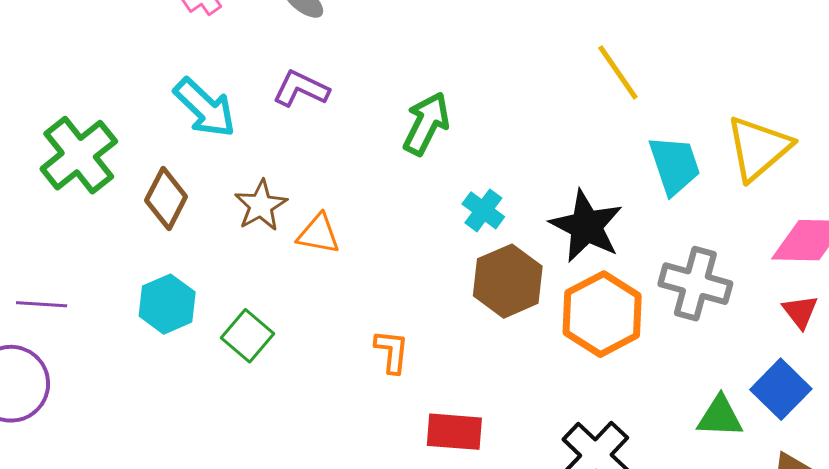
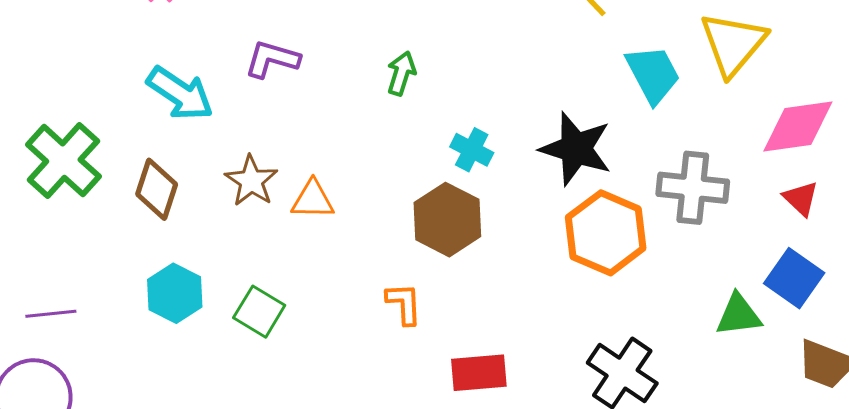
green arrow: (426, 124) -> (401, 73), size x0.7
brown hexagon: (508, 281) -> (447, 220), moved

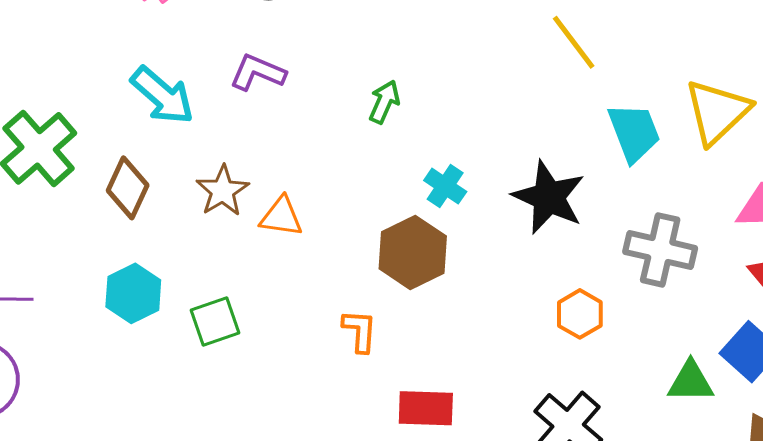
orange hexagon: (606, 233) -> (580, 314), moved, size x0.6
green square: (259, 312) -> (215, 322), turned 33

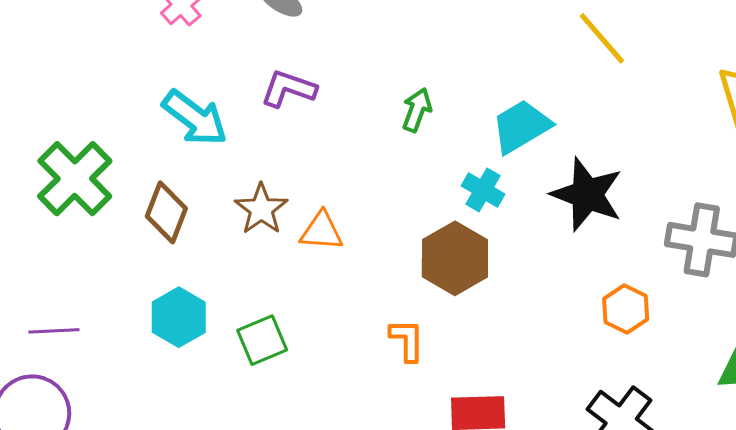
cyan trapezoid: (634, 132) -> (521, 126), moved, turned -96

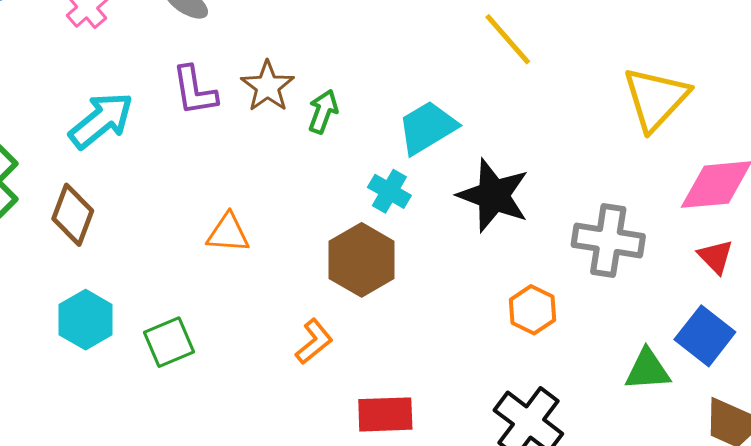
purple L-shape: (289, 89) -> (195, 91), turned -118
cyan arrow: (195, 118) -> (101, 120), turned -76
brown star: (261, 209) -> (268, 86), moved
orange L-shape: (407, 340) -> (314, 342), turned 51

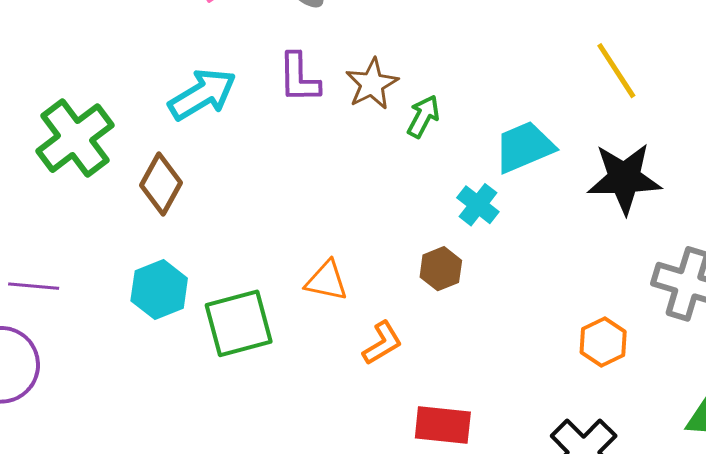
black star: (493, 195) -> (624, 178), moved, turned -30
orange triangle: (228, 233) -> (327, 281), moved
brown hexagon: (362, 260) -> (441, 269), size x0.6
green square: (169, 342) -> (239, 323), size x1.4

